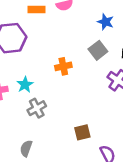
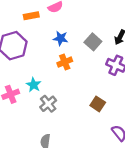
blue star: (106, 22) -> (61, 38), moved
brown square: (82, 132) -> (98, 104), moved, turned -32

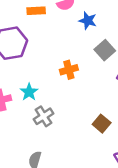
blue star: (61, 38) -> (88, 21), moved

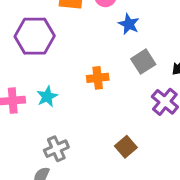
gray cross: (44, 116) -> (56, 149), moved

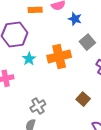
orange cross: (98, 78) -> (59, 56), size x1.6
cyan star: (47, 97) -> (29, 59), moved

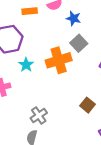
gray square: (87, 42) -> (79, 43), moved

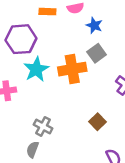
cyan star: (26, 65) -> (36, 69), size x1.5
gray cross: (39, 116) -> (43, 126), turned -35

